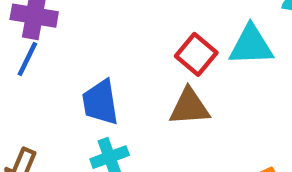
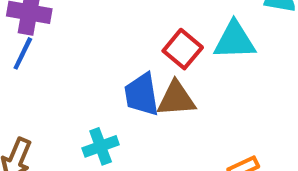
blue trapezoid: (100, 102) -> (142, 94), moved

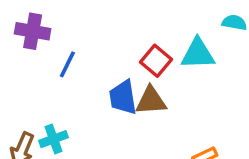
blue line: (23, 53) -> (67, 64), moved
cyan cross: (101, 146) -> (53, 139), moved

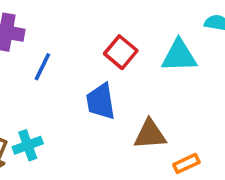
red square: (156, 61) -> (121, 52), moved
brown triangle: (151, 101) -> (150, 134), moved

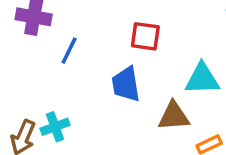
red square: (121, 52) -> (145, 36), turned -32
cyan triangle: (179, 56) -> (202, 79), moved

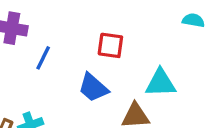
blue trapezoid: (126, 84) -> (93, 88), turned -40

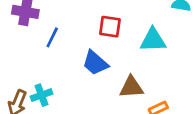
cyan triangle: (161, 83) -> (153, 40), moved

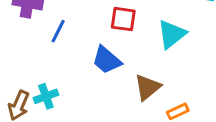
cyan triangle: (153, 40) -> (172, 34), turned -36
brown triangle: (131, 87) -> (147, 87), turned -35

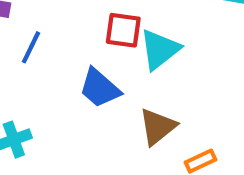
cyan triangle: (172, 34) -> (160, 49), moved

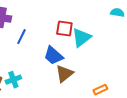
brown triangle: (158, 127) -> (64, 74), moved

